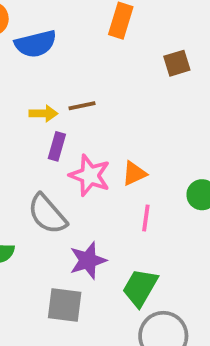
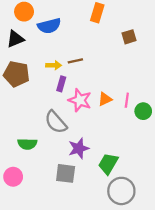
pink line: (146, 218) -> (127, 100), moved

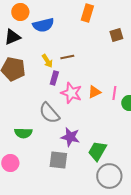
yellow arrow: (54, 65) -> (47, 61), turned 56
purple star: (79, 148) -> (70, 137), turned 30

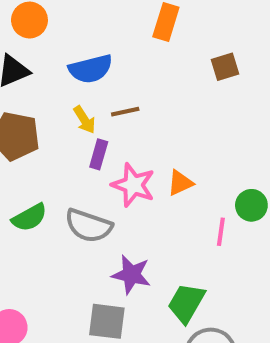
blue semicircle: (43, 25) -> (91, 69), moved
pink line: (114, 93) -> (221, 232), moved
gray semicircle: (49, 113) -> (89, 226), turned -30
green semicircle: (23, 133) -> (29, 218), moved, turned -30

